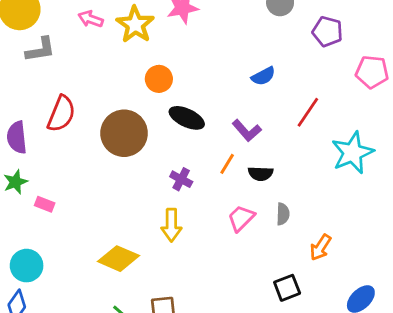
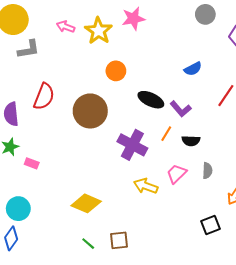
black ellipse: (187, 118) -> (151, 100), moved
purple cross: (181, 179) -> (132, 145), size x1.8
yellow arrow: (171, 225) -> (146, 186), moved, turned 110

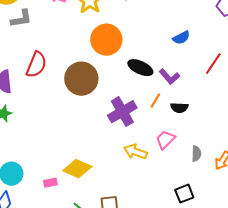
orange circle: (116, 71) -> (106, 40), size x1.6
purple cross: (132, 145) -> (122, 112), turned 32
pink rectangle: (32, 163) -> (50, 183), moved, turned -32
gray semicircle: (207, 171) -> (196, 154), moved
black square: (210, 225) -> (184, 194), moved

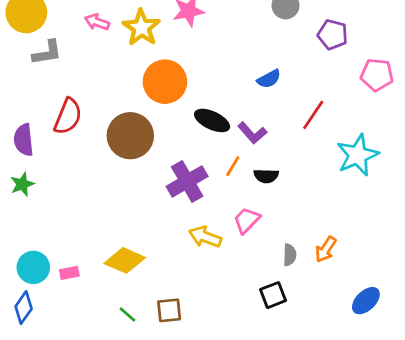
gray semicircle: (196, 154) -> (290, 255), moved
pink rectangle: (50, 183) -> (69, 273), moved

